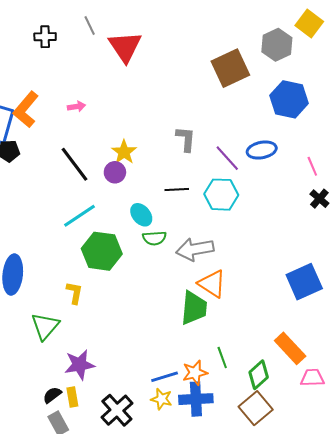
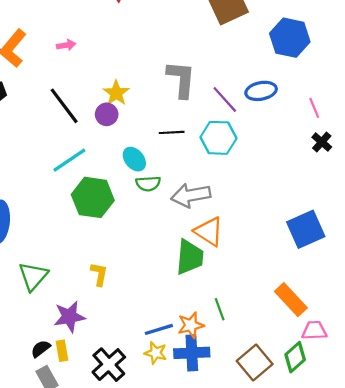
gray L-shape: (186, 139) -> (181, 79), size x1.4
yellow L-shape: (74, 293) -> (99, 274), moved
green diamond: (259, 375) -> (295, 357), moved

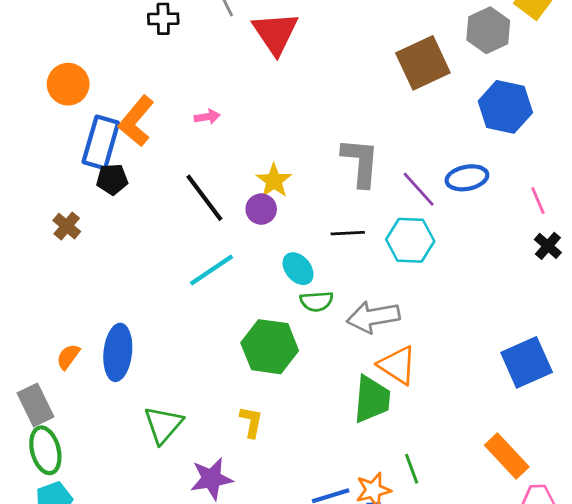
green hexagon: (93, 197) -> (270, 347), moved

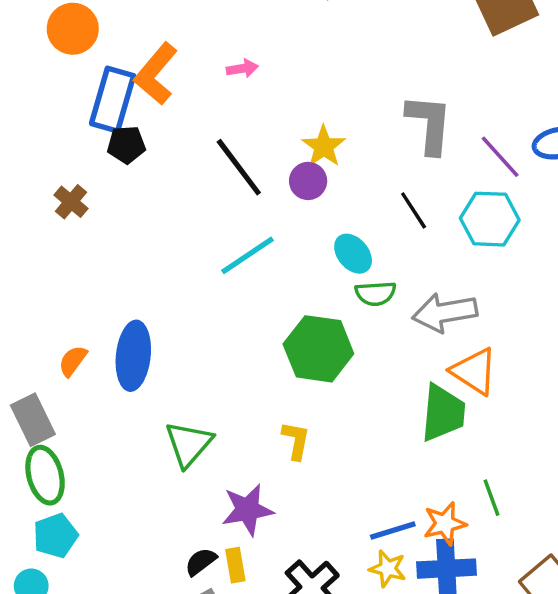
black line: (348, 233) -> (414, 210), turned 60

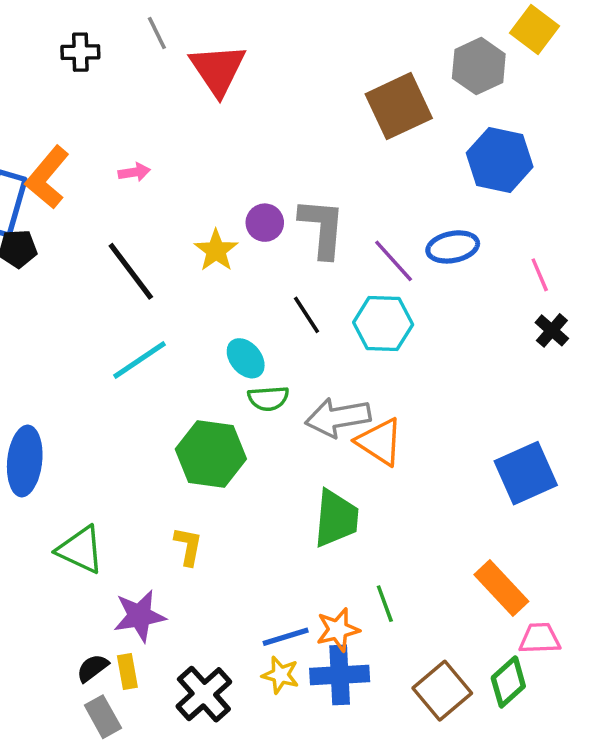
purple circle: (308, 181) -> (265, 223), moved
orange triangle: (474, 371) -> (380, 442), moved
green triangle: (189, 444) -> (80, 550), turned -46

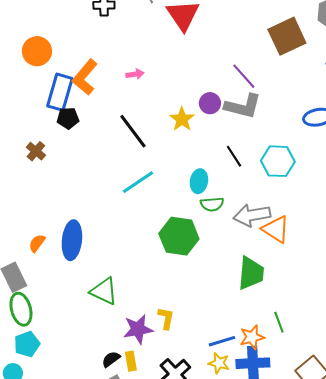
gray L-shape: (322, 228) -> (243, 106), turned 99
purple line: (394, 261) -> (244, 76), moved
cyan ellipse: (246, 358) -> (199, 181), turned 50
yellow L-shape: (188, 546) -> (166, 318), moved

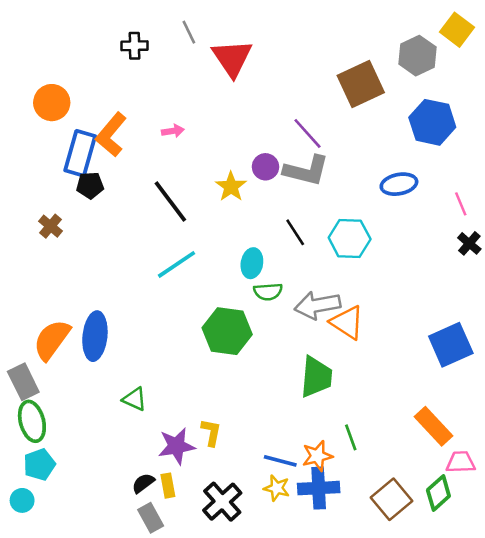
orange semicircle: (37, 243) -> (52, 340), size x1.8
green triangle: (104, 291) -> (135, 399), size x0.7
blue line: (222, 341) -> (280, 461), turned 32

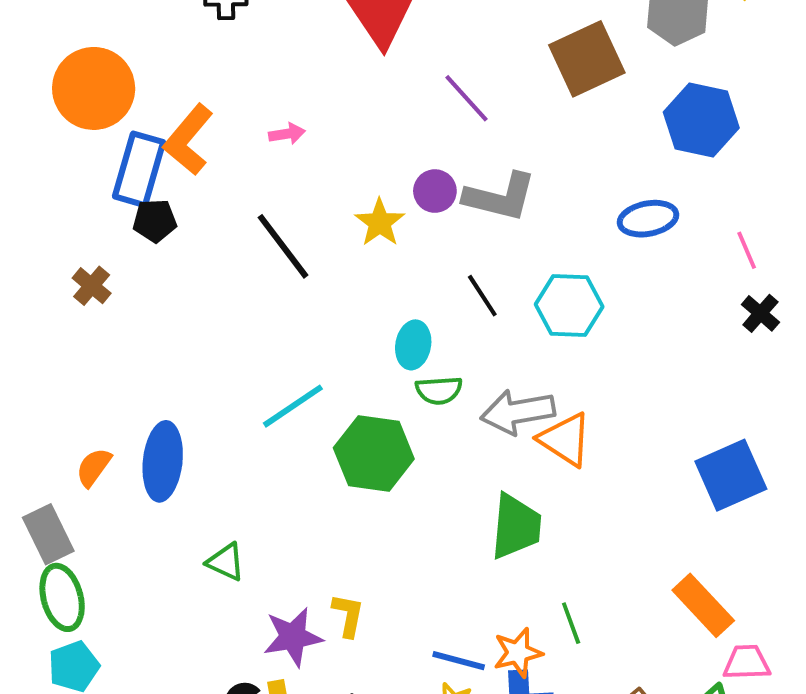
orange circle: (52, 103) -> (94, 88), size x1.4
purple line: (308, 133) -> (466, 98), moved
cyan line: (177, 264) -> (293, 406), moved
orange semicircle: (52, 340) -> (94, 467), size x0.6

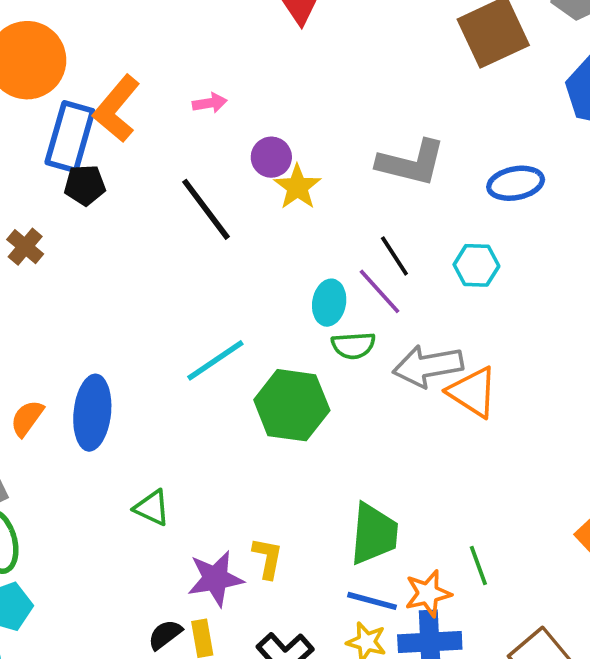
purple line: (466, 98) -> (379, 291), moved
purple circle: (435, 191) -> (271, 157), moved
blue ellipse: (648, 219) -> (516, 183), moved
cyan hexagon: (569, 305) -> (476, 265), size x0.7
green trapezoid: (516, 526) -> (374, 534), moved

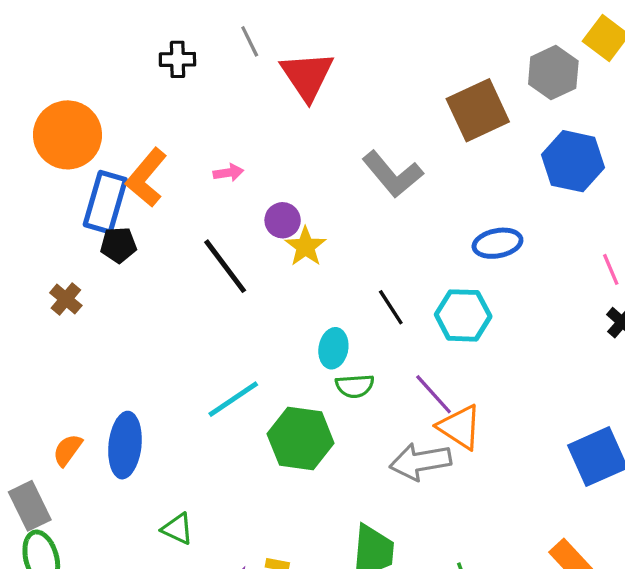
gray L-shape: (411, 163) -> (392, 174), moved, turned 36
cyan hexagon: (476, 265) -> (463, 315), size x1.4
purple line: (379, 291) -> (434, 394), moved
gray arrow: (428, 366) -> (420, 462), moved

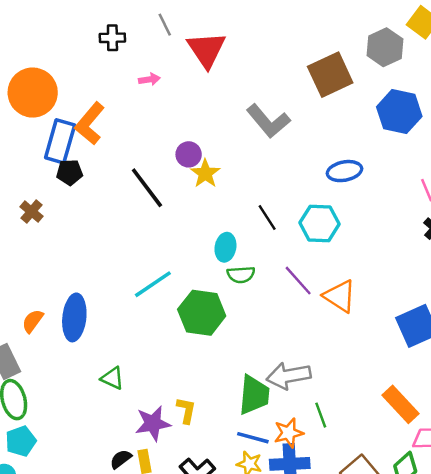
pink arrow: (228, 173) -> (149, 79), moved
orange triangle: (460, 427) -> (340, 296), moved
gray arrow: (420, 462) -> (289, 376), moved

